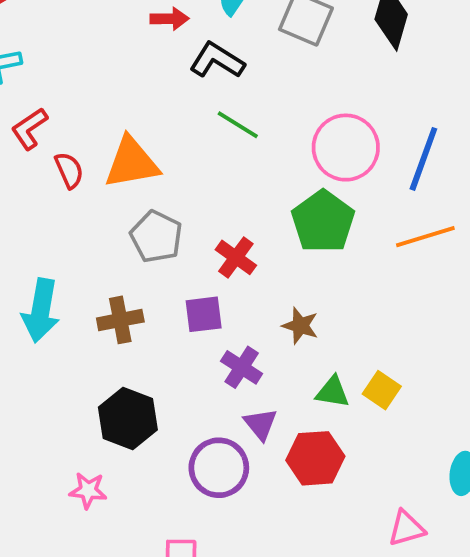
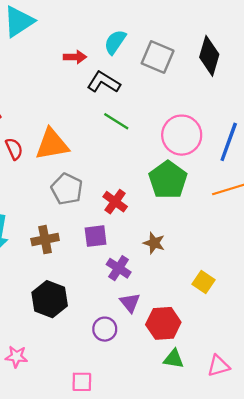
green triangle: (333, 392) -> (174, 359), moved
purple circle: (219, 468) -> (105, 329), size x0.7
pink star: (88, 490) -> (16, 357), moved

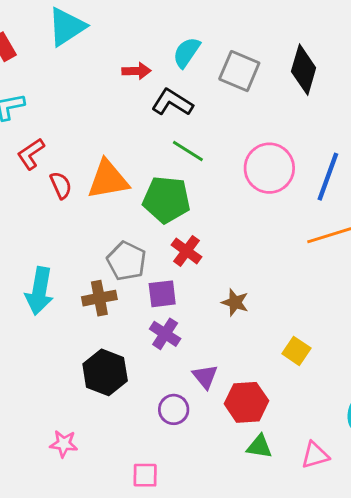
green pentagon: (168, 180) -> (167, 200), moved, turned -30
gray pentagon: (67, 189) -> (127, 261), moved
purple cross: (119, 268) -> (165, 334), moved

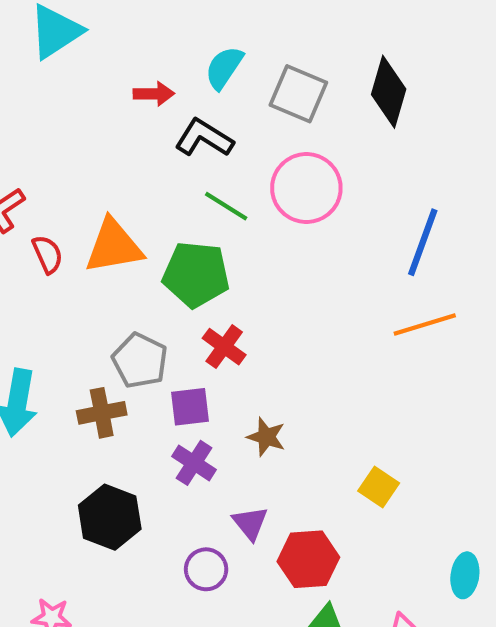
pink circle: (269, 168) -> (306, 188), moved
brown star: (235, 302) -> (266, 437), moved

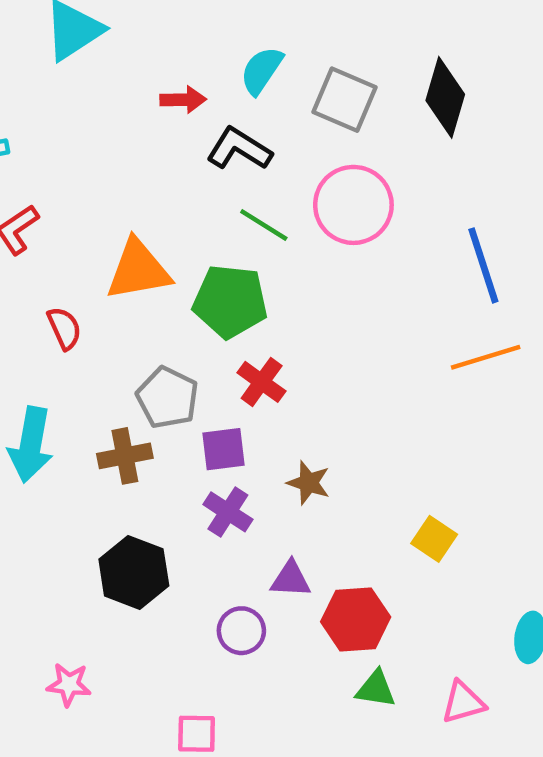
blue line: (423, 242) -> (483, 265), turned -38
red semicircle: (48, 254) -> (64, 328), moved
purple triangle: (250, 523) -> (291, 579), turned -48

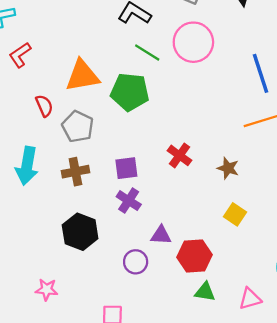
red cross: (262, 382) -> (180, 155), moved
gray pentagon: (167, 398) -> (78, 127), moved
brown star: (309, 483) -> (228, 168), moved

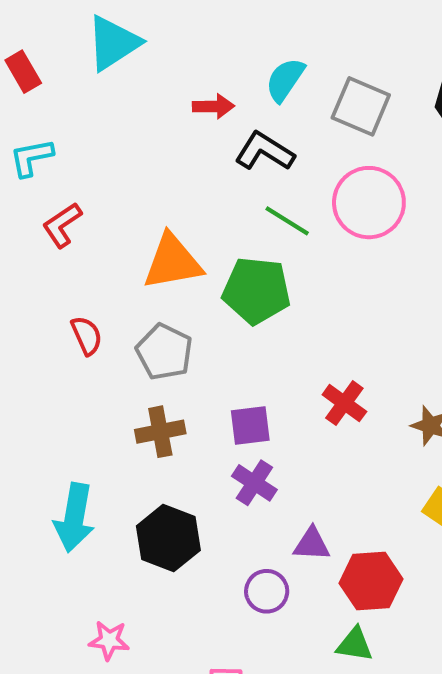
red semicircle: (44, 106) -> (87, 336), moved
cyan arrow: (27, 166) -> (74, 518), moved
green triangle: (205, 292) -> (355, 644), moved

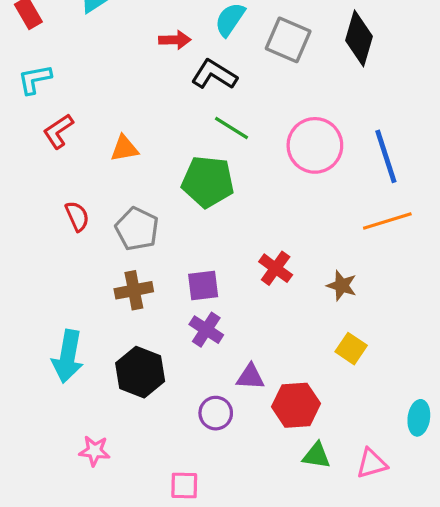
pink circle: (369, 203) -> (315, 145), moved
orange triangle: (173, 262) -> (124, 149), moved, size x0.6
green triangle: (355, 644) -> (316, 456), moved

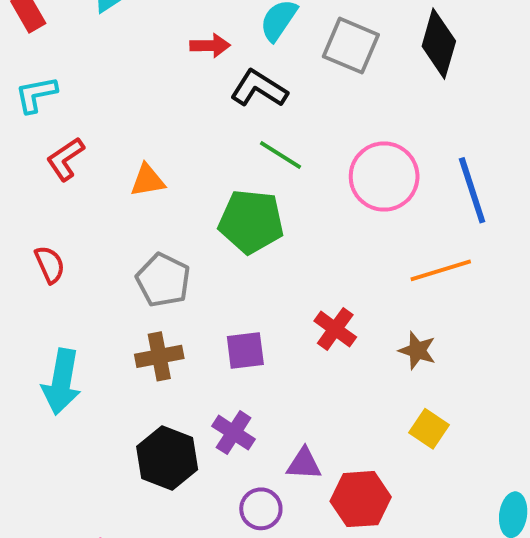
red semicircle: (77, 216) -> (50, 264), moved
orange line: (387, 221) -> (441, 270), moved
purple cross: (206, 330) -> (234, 433), moved
cyan arrow: (68, 356) -> (62, 382), moved

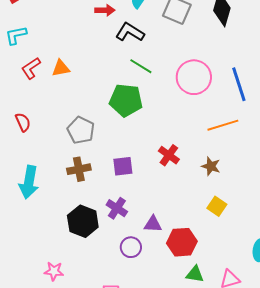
orange triangle: (148, 180) -> (61, 68), moved

